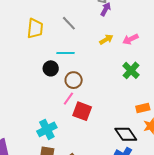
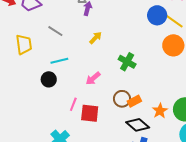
pink arrow: (130, 39) -> (93, 78), moved
brown circle: (74, 80) -> (122, 99), moved
orange rectangle: (143, 108) -> (134, 101), moved

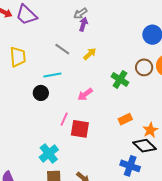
gray line: (55, 31) -> (62, 49), moved
brown circle: (122, 99) -> (144, 67), moved
black diamond: (138, 125) -> (144, 146), moved

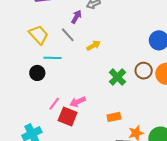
purple arrow: (83, 24) -> (76, 17), moved
yellow trapezoid: (18, 57) -> (39, 35), moved, turned -50
pink arrow: (85, 94) -> (78, 102), moved

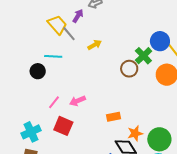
yellow trapezoid: (39, 35) -> (57, 25), moved
brown circle: (144, 71) -> (129, 69), moved
green cross: (117, 77) -> (143, 56), moved
red square: (68, 117) -> (63, 126), moved

